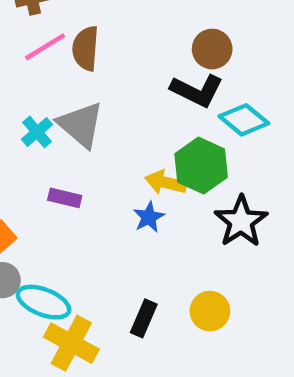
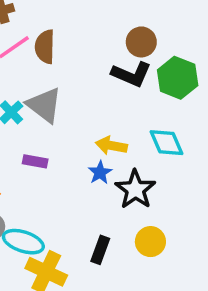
cyan diamond: (244, 120) -> (166, 143), moved, turned 30
green hexagon: (201, 166) -> (178, 78), moved
black star: (241, 221) -> (135, 189), moved

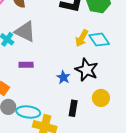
yellow arrow: (111, 146) -> (82, 38), moved, turned -60
blue star: (100, 173) -> (63, 77), moved

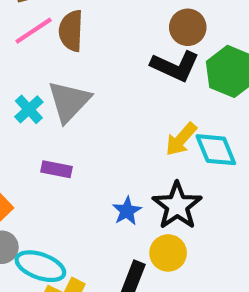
gray triangle: (25, 32) -> (69, 101), turned 35
yellow circle: (101, 98) -> (168, 253), moved

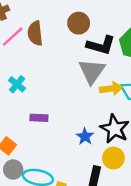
brown circle: (188, 27) -> (79, 23), moved
gray triangle: (69, 101) -> (92, 71), moved
yellow arrow: (181, 139) -> (111, 89), turned -130

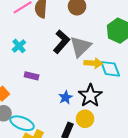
black L-shape: (101, 45) -> (61, 42), moved, turned -75

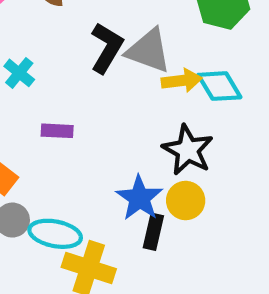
gray triangle: (80, 47) -> (148, 51), turned -45
blue star: (65, 97) -> (139, 198), moved, size x1.5

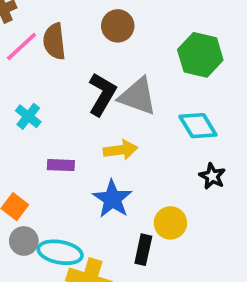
yellow arrow: (182, 81) -> (121, 150), moved
black star: (188, 150) -> (212, 176), moved, size x0.6
blue star: (139, 198) -> (112, 199), moved

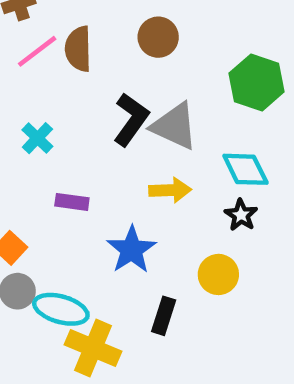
yellow arrow: (121, 150) -> (170, 190), moved
black star: (212, 176) -> (241, 215), moved
yellow circle: (170, 223) -> (218, 274), moved

